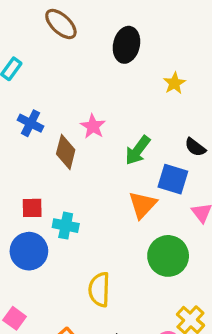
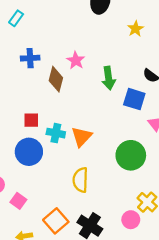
blue cross: (31, 123) -> (30, 58), turned -30
green arrow: (138, 150) -> (109, 78), turned -45
orange triangle: (142, 205) -> (82, 137), moved

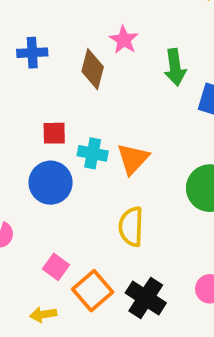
blue cross: (30, 58) -> (32, 53), moved
pink square: (18, 201) -> (56, 267), moved

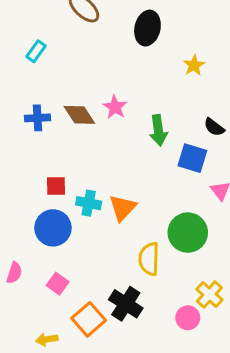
brown diamond: (93, 69) -> (79, 115), moved, turned -48
yellow semicircle: (131, 227) -> (149, 259), moved
pink square: (56, 267) -> (58, 284), moved
black cross: (146, 298) -> (126, 304), moved

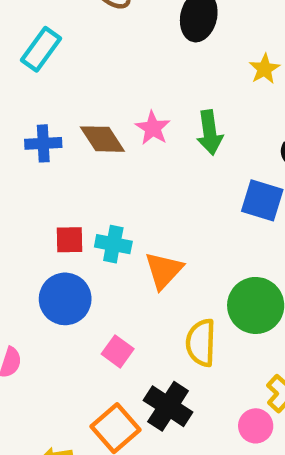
cyan rectangle: (36, 51) -> (41, 49), size x1.4
green arrow: (158, 130) -> (210, 132), moved
cyan cross: (89, 203) -> (113, 244), moved
pink square: (58, 284) -> (118, 351), moved

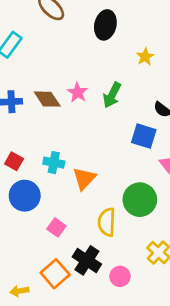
green arrow: (210, 132) -> (112, 95), turned 35
red square: (70, 240) -> (14, 161), moved, turned 30
pink circle: (256, 426) -> (120, 276), moved

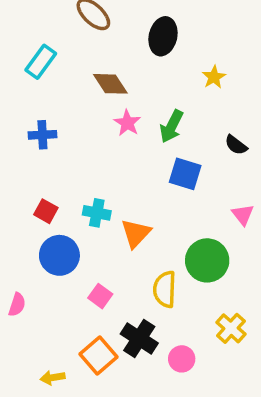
brown diamond: (47, 99) -> (110, 84), moved
blue square: (144, 136) -> (185, 174), moved

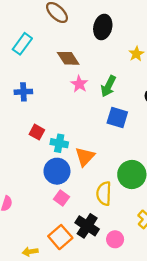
red square: (46, 211) -> (37, 132), moved
blue circle: (59, 255) -> (57, 171), moved

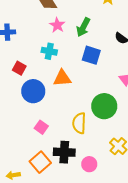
cyan cross: (59, 143) -> (49, 51), moved
orange triangle: (85, 157) -> (62, 78), moved, turned 42
blue circle: (57, 171) -> (33, 91), moved
black cross: (87, 226) -> (64, 152), turned -30

